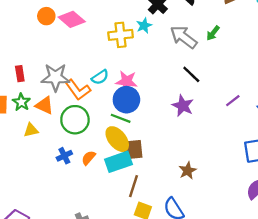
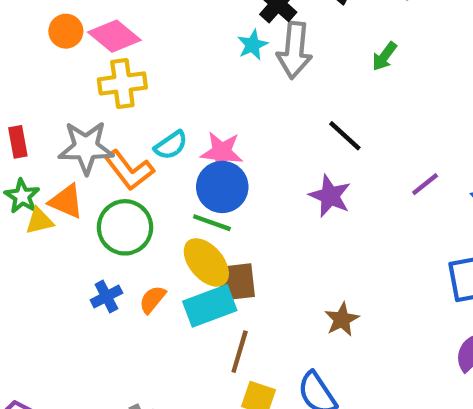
yellow cross: (121, 35) -> (122, 83), moved
gray arrow: (184, 37) -> (294, 50), moved, turned -120
yellow triangle: (31, 130) -> (39, 221), moved

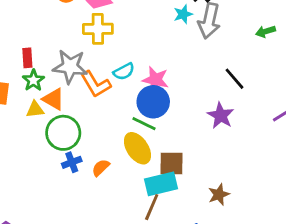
green arrow: (384, 56) -> (266, 31), turned 30
green star: (22, 196) -> (33, 80), moved
green circle: (125, 227) -> (63, 133), moved
brown square: (236, 282) -> (172, 163), moved
cyan rectangle: (210, 306) -> (161, 184), moved

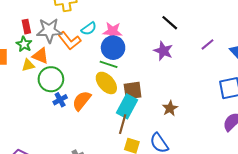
red rectangle: (27, 58) -> (26, 27), moved
orange semicircle: (101, 168) -> (82, 101), size x1.5
cyan rectangle: (161, 184) -> (127, 106), turned -40

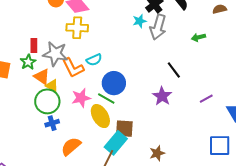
pink star: (112, 31) -> (81, 98), moved, turned -30
yellow triangle: (28, 65) -> (52, 86), moved, turned 32
orange semicircle: (82, 101) -> (71, 146), moved

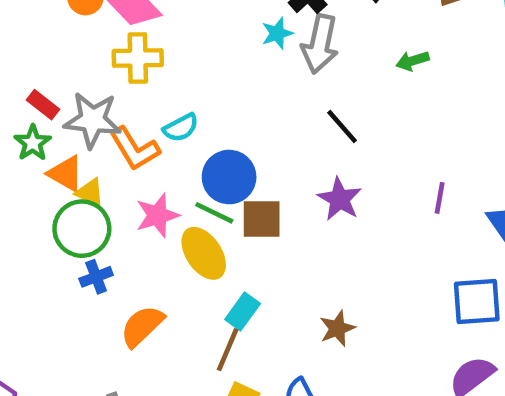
red rectangle: (34, 45) -> (43, 105), turned -48
black line: (174, 70) -> (342, 126), moved
purple line: (206, 99) -> (440, 198), turned -48
brown square: (124, 129) -> (262, 219), moved
cyan rectangle: (116, 143) -> (243, 311), size x0.7

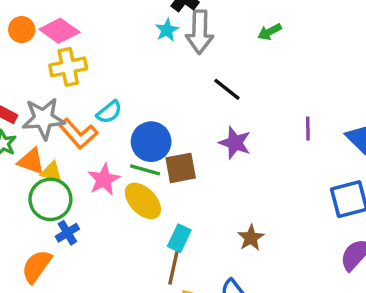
orange semicircle: (142, 326) -> (37, 266), moved

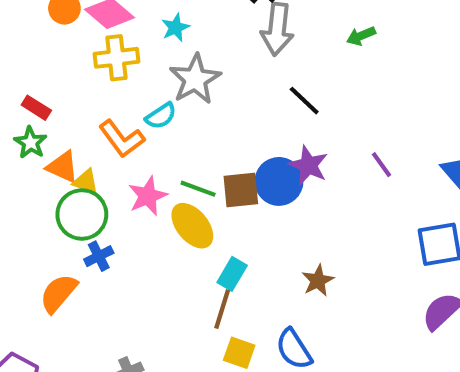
cyan star: (167, 30) -> (175, 28), moved
gray star: (43, 118) -> (195, 79), moved, turned -30
purple line: (308, 128) -> (382, 165), moved, turned -40
blue circle: (151, 142) -> (279, 181), moved

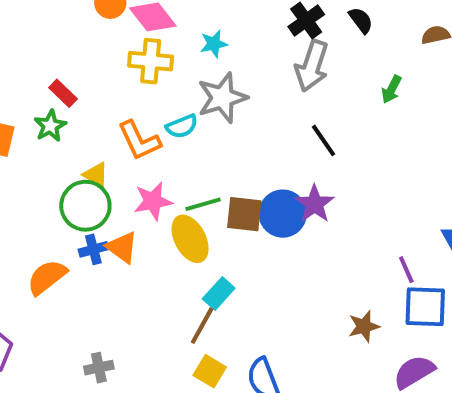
green arrow: (361, 36) -> (392, 89), turned -52
purple line: (382, 165) -> (406, 270), moved
orange triangle: (63, 167) -> (122, 247), moved
green line: (198, 189) -> (203, 204), turned -48
brown star: (318, 281) -> (364, 326), moved

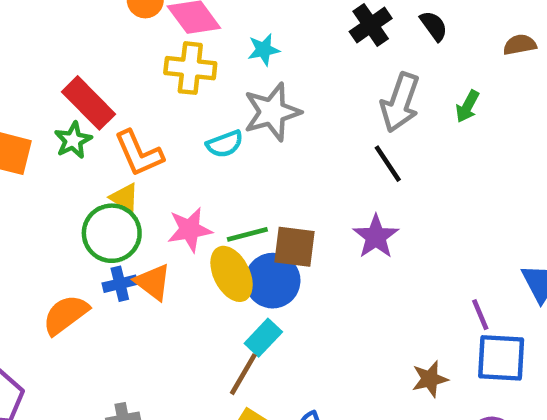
gray arrow: (312, 66) -> (400, 102), moved
red rectangle: (63, 93) -> (89, 103), size x1.6
orange L-shape: (139, 141) -> (139, 153), moved
blue circle: (283, 214) -> (273, 281), moved

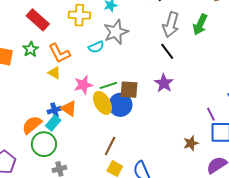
red rectangle: (89, 103) -> (38, 20), moved
green arrow: (467, 106) -> (200, 25), size x1.5
green circle: (112, 233) -> (44, 144), moved
cyan rectangle: (263, 338) -> (53, 123), moved

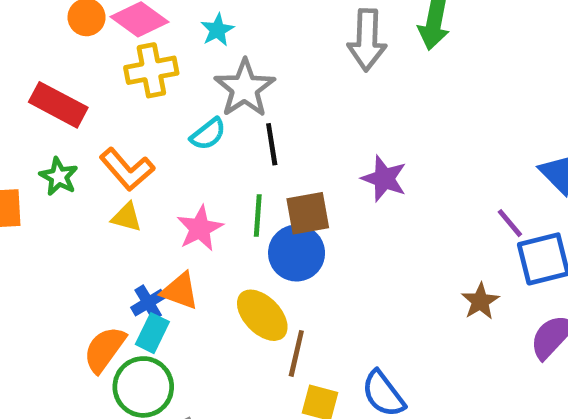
black line: (167, 51) -> (272, 144), moved, turned 42
green line: (108, 85) -> (258, 215), turned -54
yellow ellipse: (102, 103) -> (262, 315), moved

